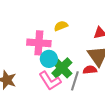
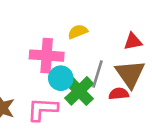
pink L-shape: (50, 81) -> (42, 109), moved, turned 125
gray line: (75, 81) -> (97, 74), moved

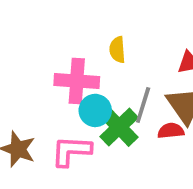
yellow semicircle: (78, 32) -> (117, 50), turned -72

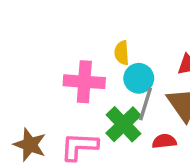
cyan circle: (95, 110) -> (139, 78), moved
red semicircle: (171, 131) -> (164, 141), moved

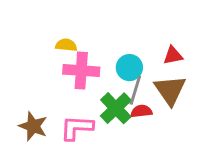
yellow semicircle: (122, 53) -> (66, 45), moved, turned 100
red semicircle: (164, 141) -> (141, 111), moved

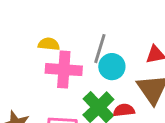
gray line: (135, 90) -> (100, 49), moved

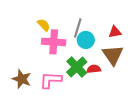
yellow semicircle: (49, 44) -> (44, 25), turned 40

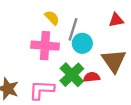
yellow semicircle: (44, 25) -> (52, 18), moved
red triangle: (115, 32) -> (116, 20), moved

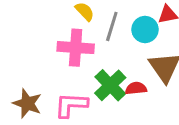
cyan circle: (82, 43) -> (145, 29), moved

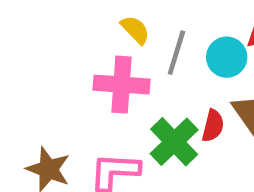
red semicircle: (136, 88) -> (213, 126), moved, turned 110

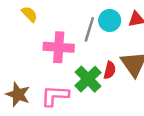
yellow semicircle: (135, 30) -> (29, 14), moved
cyan circle: (227, 57) -> (110, 20), moved

